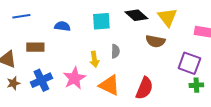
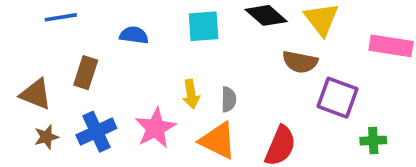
brown rectangle: (35, 47) -> (86, 73), turned -72
gray semicircle: (115, 51) -> (229, 99), moved
purple square: (189, 63) -> (338, 98), moved

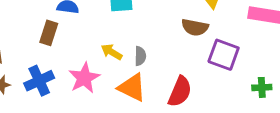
brown rectangle: (86, 73) -> (49, 33), moved
yellow arrow: (191, 94) -> (112, 52), turned 130
green cross: (373, 141) -> (262, 87), moved

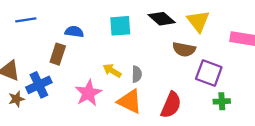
blue cross: (39, 81) -> (39, 85), moved
green cross: (262, 87) -> (222, 101), moved

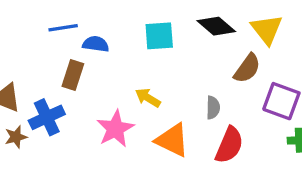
blue line: (26, 20) -> (63, 28), moved
brown semicircle: (184, 49) -> (247, 68), turned -65
gray semicircle: (137, 74) -> (213, 108), moved

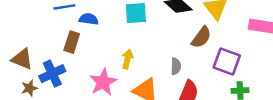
yellow arrow: (148, 98) -> (127, 59), turned 72

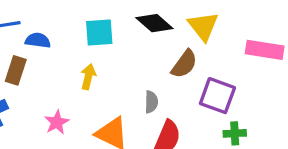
yellow arrow: (127, 59) -> (88, 77), moved
pink star: (103, 82) -> (57, 122), size x0.7

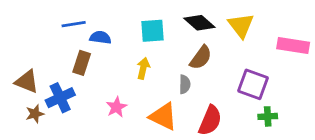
brown semicircle: (184, 64) -> (201, 58), moved
gray semicircle: (151, 102) -> (185, 84), moved

